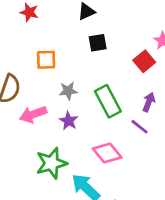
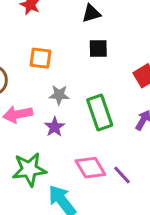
purple line: (140, 127) -> (122, 175), moved

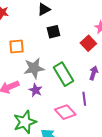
gray star: (59, 95) -> (34, 68), size x1.5
purple line: (122, 175) -> (84, 99), moved, turned 48

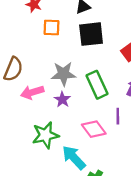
black square: (53, 32) -> (91, 34), size x1.6
orange square: (16, 46) -> (52, 28), moved

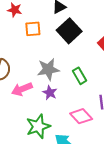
black square: (91, 34) -> (69, 31), turned -30
green rectangle: (97, 85) -> (80, 76), size x0.7

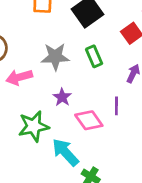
green rectangle: (80, 76) -> (94, 56), moved
purple star: (50, 93) -> (62, 97), moved

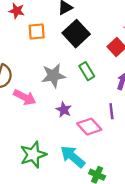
pink arrow: (19, 77) -> (25, 97), turned -130
green star: (34, 126) -> (33, 155), moved

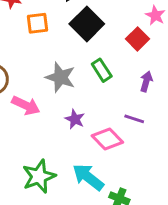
gray star: (53, 76) -> (60, 77), turned 30
purple line: (111, 111) -> (134, 119), turned -63

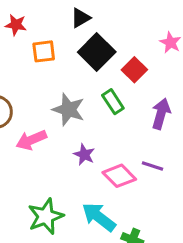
red square: (138, 39) -> (134, 70), moved
purple arrow: (146, 81) -> (161, 114), size x1.4
pink arrow: (26, 105) -> (31, 140), turned 132
purple line: (134, 119) -> (152, 166), moved

